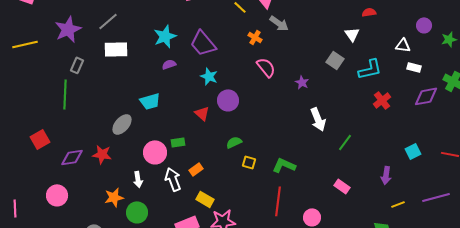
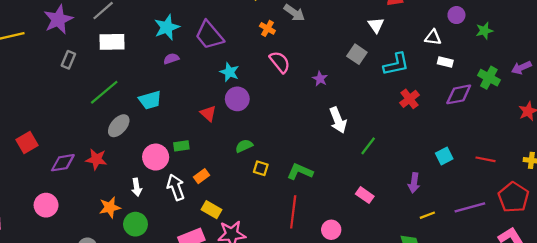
cyan star: (209, 76) -> (229, 72), moved
green line: (65, 94) -> (104, 92), moved, turned 48

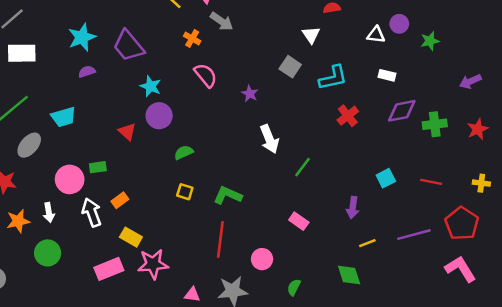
white triangle: (433, 37) -> (376, 35), moved
green cross: (489, 78) -> (435, 124), moved, turned -35
green semicircle: (244, 146) -> (184, 152), moved
orange star: (110, 207) -> (18, 221), moved

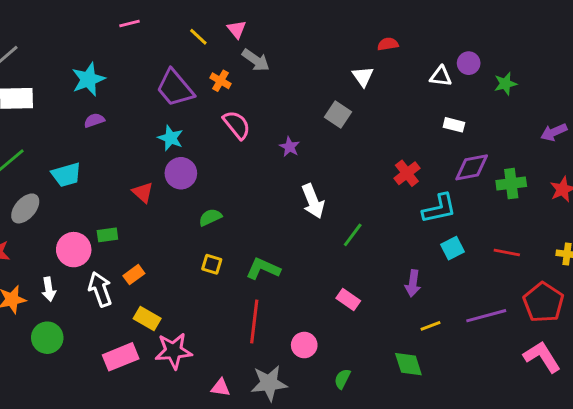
purple trapezoid: (128, 46) -> (175, 88), moved
cyan L-shape: (333, 78) -> (439, 208), moved

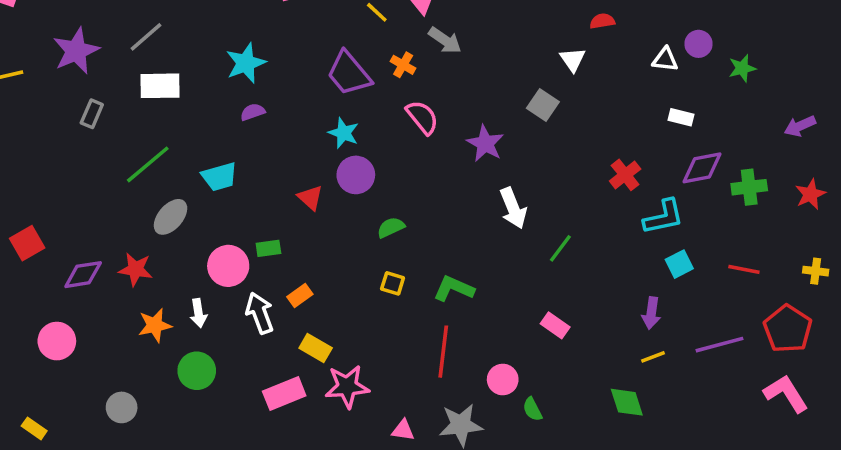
purple star: (290, 147) -> (485, 143), size x1.5
purple arrow: (413, 283) -> (651, 313), moved
green semicircle: (342, 379) -> (532, 409), moved, turned -54

